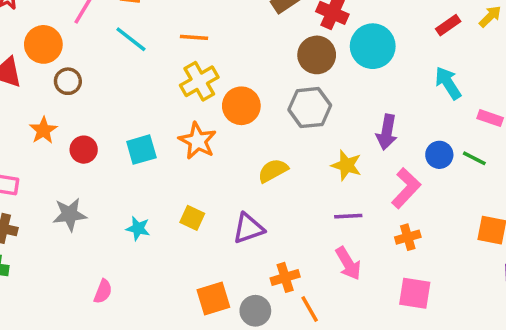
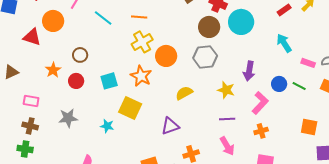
brown circle: (68, 81) -> (80, 55), moved
yellow square: (192, 218) -> (130, 108), moved, size x1.6

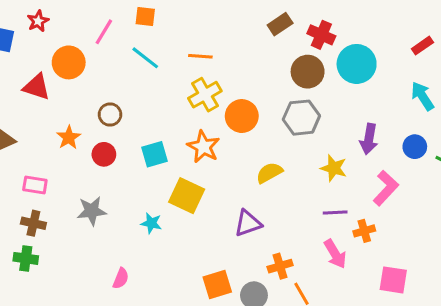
blue circle: (279, 84) -> (415, 147), moved
orange cross: (261, 131) -> (364, 231), moved

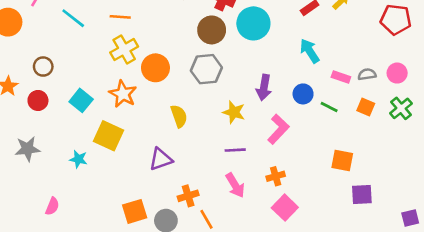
cyan square: (154, 154) -> (81, 100), turned -35
yellow semicircle: (269, 173) -> (179, 116), turned 100
orange cross: (364, 231) -> (276, 176), moved
pink square: (393, 280) -> (285, 208), turned 35

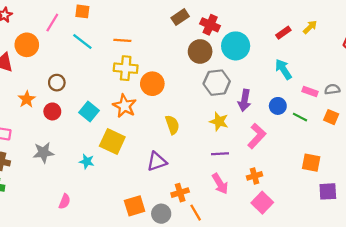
yellow cross: (124, 50) -> (126, 68), turned 35
gray hexagon: (206, 69) -> (217, 83), moved

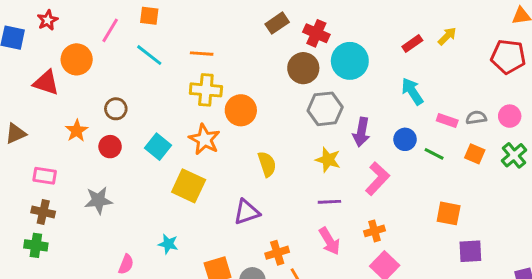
cyan star: (87, 161) -> (168, 244), moved

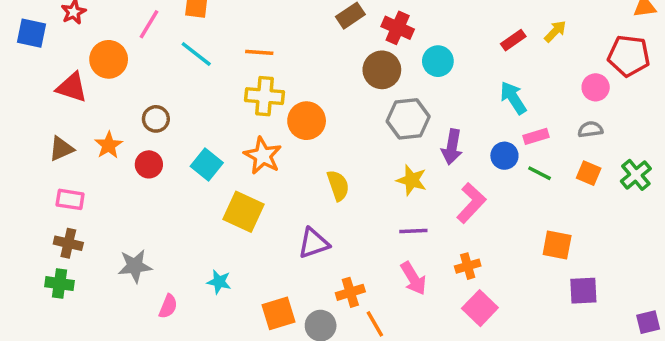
cyan circle: (350, 61) -> (438, 61), size x0.7
pink circle: (510, 116) -> (596, 87), moved
pink rectangle: (447, 120) -> (536, 136), moved, turned -36
brown triangle: (16, 134) -> (61, 149), moved
gray star: (98, 200) -> (135, 266), moved

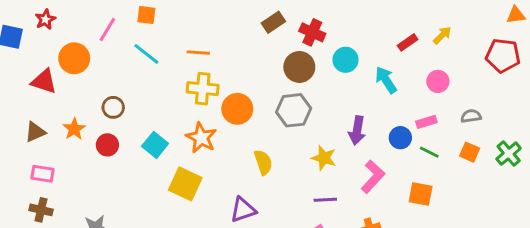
pink circle: (596, 87) -> (438, 81), moved
cyan arrow: (513, 98) -> (386, 80), moved
gray hexagon: (408, 119) -> (294, 110), moved
orange square: (557, 245) -> (421, 194), moved

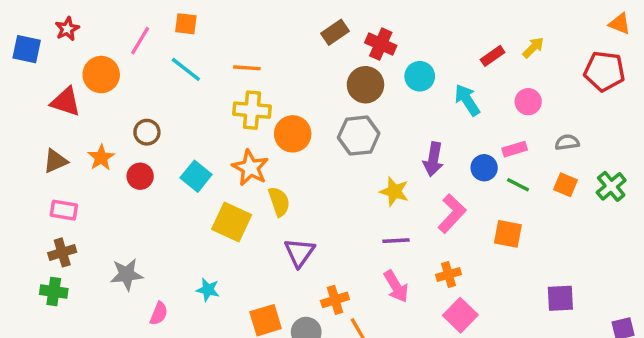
orange triangle: (516, 15) -> (620, 24), turned 30
yellow semicircle: (263, 162) -> (279, 202), moved
brown cross: (41, 210) -> (62, 252), turned -30
purple triangle: (243, 210) -> (299, 252), turned -36

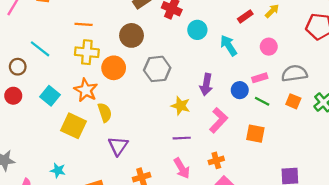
cyan line: (186, 69) -> (40, 49), moved
brown circle: (365, 85) -> (132, 35), moved
gray semicircle: (567, 142) -> (294, 73), size x1.6

